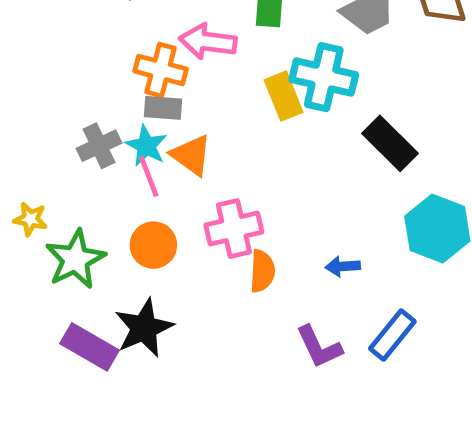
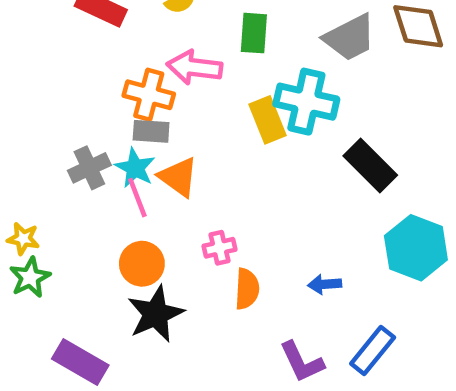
pink cross: (234, 229) -> (220, 248), size x0.6
green star: (75, 259) -> (30, 277), moved, size x0.7
black star: (144, 328) -> (156, 314), moved

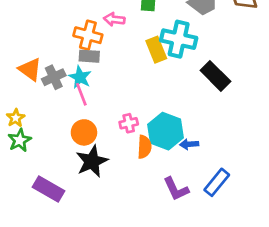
pink arrow: (194, 67) -> (114, 19), size x0.7
orange triangle: (178, 177) -> (30, 69), moved
yellow star: (23, 239) -> (16, 118), turned 30
cyan hexagon: (416, 248) -> (165, 131), moved

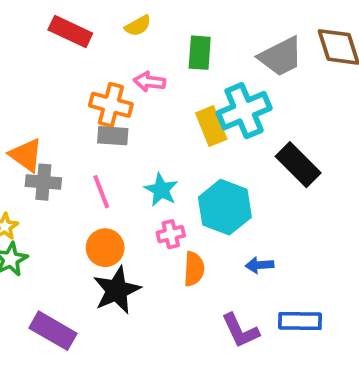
cyan cross: (179, 39) -> (244, 111), turned -36
gray cross: (54, 77) -> (43, 182), moved, turned 30
cyan star: (80, 77) -> (161, 190), moved
cyan hexagon: (165, 131) -> (225, 207), moved
blue rectangle: (217, 182) -> (300, 321), turned 52

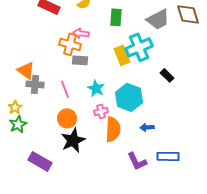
pink arrow: (150, 82) -> (81, 33), moved
gray rectangle: (113, 136) -> (80, 60), moved
black rectangle: (298, 165) -> (167, 75), size x0.6
orange semicircle: (194, 269) -> (113, 129), size x1.4

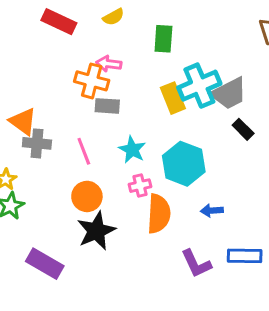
gray trapezoid: (158, 19) -> (229, 93), moved

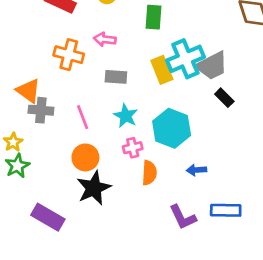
orange cross: (92, 81) -> (69, 55), moved
gray rectangle: (107, 106) -> (116, 77), moved
orange semicircle: (159, 214) -> (149, 173), size x0.7

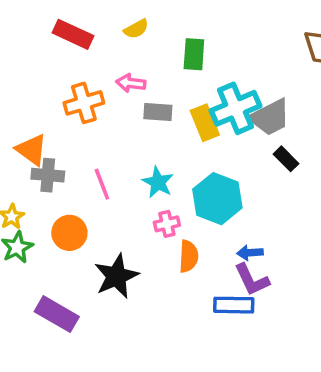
orange cross: (69, 55) -> (84, 103), turned -32
gray rectangle: (116, 77) -> (158, 112), moved
orange circle: (85, 157) -> (69, 233), moved
blue rectangle: (226, 210) -> (234, 305), moved
purple L-shape: (183, 217) -> (252, 280), moved

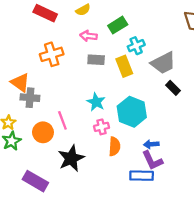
green rectangle: (194, 54) -> (118, 25), turned 54
pink arrow: (131, 83) -> (88, 36), moved
cyan cross: (235, 108) -> (136, 46), moved, size x0.6
pink line: (102, 184) -> (62, 120), moved

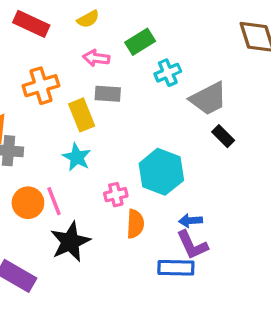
yellow rectangle: (124, 66) -> (82, 115), moved
cyan star: (96, 102) -> (77, 157), moved
pink line: (62, 120) -> (54, 201), moved

